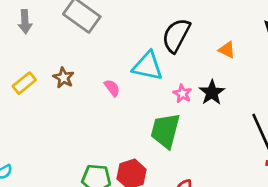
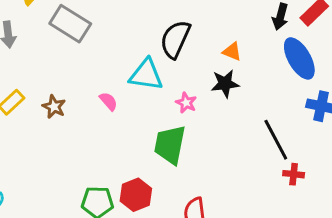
brown star: (64, 78) -> (54, 107), moved
black star: (212, 92) -> (225, 84), moved, turned 30

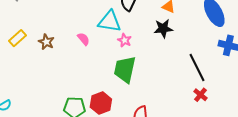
pink star: (186, 103) -> (125, 40), moved
red cross: (294, 174) -> (200, 95), moved, turned 32

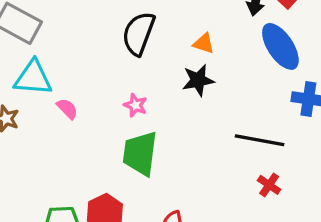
cyan triangle: (110, 21) -> (33, 78), moved
black line: (197, 68) -> (260, 140), turned -48

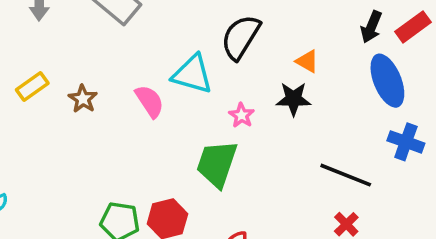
cyan triangle: (33, 78) -> (192, 74), moved
pink star: (135, 105) -> (242, 115), moved
pink semicircle: (67, 109) -> (150, 101), size x1.4

